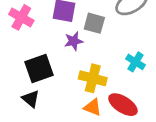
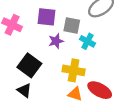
cyan cross: (136, 62) -> (87, 41), moved
black square: (39, 68) -> (29, 65), turned -30

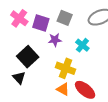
purple square: (46, 17) -> (41, 23), moved
gray square: (72, 25) -> (65, 18), moved

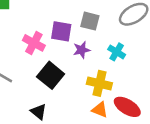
pink cross: (19, 18) -> (34, 43), moved
black triangle: (19, 78) -> (38, 112), moved

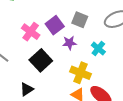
purple square: (61, 31) -> (55, 25), turned 36
black triangle: (38, 112) -> (27, 89), turned 40

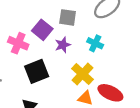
black square: (41, 60) -> (37, 71), turned 35
yellow cross: (81, 73) -> (82, 74), turned 36

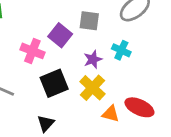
purple star: (63, 45) -> (93, 59), moved
yellow cross: (82, 74) -> (92, 88), moved

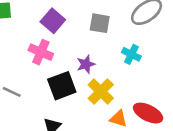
purple square: (60, 35) -> (53, 21), moved
purple star: (93, 59) -> (86, 64), moved

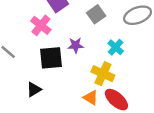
gray square: (100, 23) -> (96, 14), turned 30
yellow cross: (101, 92) -> (103, 74), moved, turned -35

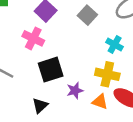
purple star: (76, 45) -> (75, 91), moved

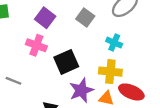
black square: (51, 70) -> (66, 62), moved
purple star: (75, 91) -> (81, 90), size x1.5

